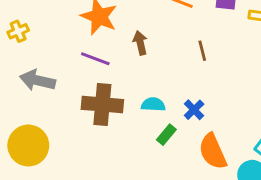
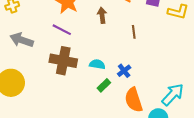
brown arrow: (140, 43) -> (102, 15), moved

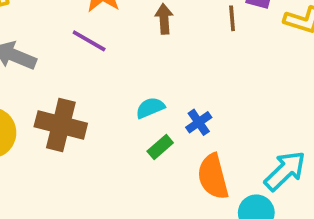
brown line: (134, 32) -> (232, 18), moved
brown cross: (63, 61) -> (61, 125), moved
cyan semicircle: (97, 64) -> (150, 108), turned -35

